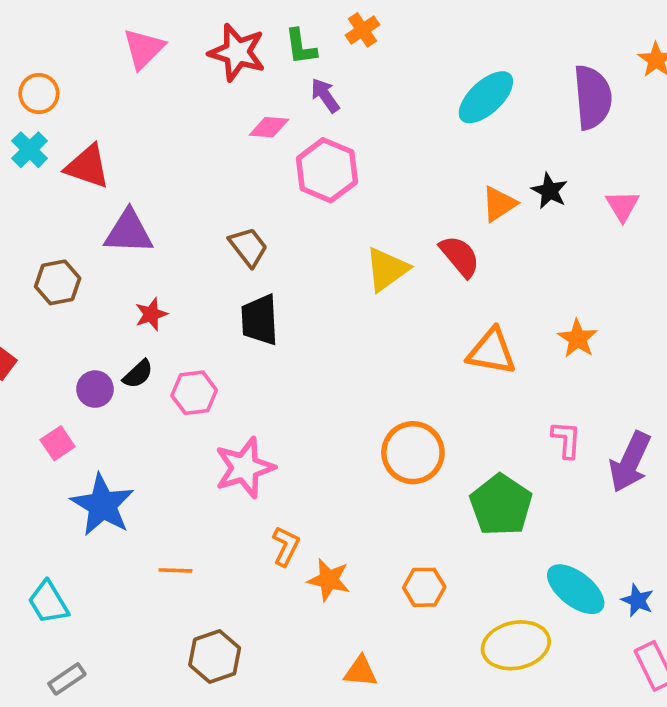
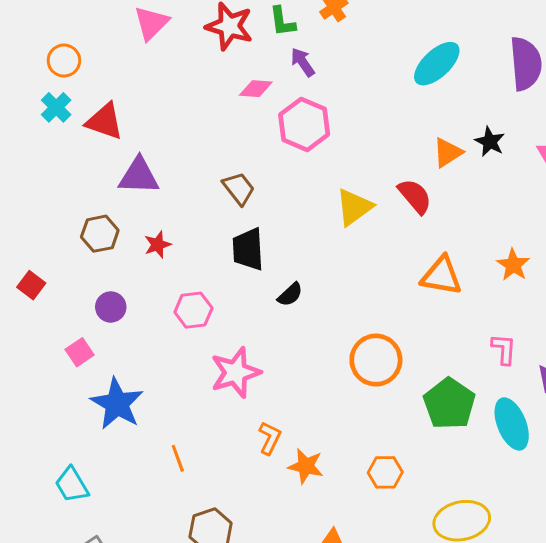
brown hexagon: (58, 282) -> (100, 234), moved
black semicircle: (138, 374) -> (290, 295), moved
orange line: (175, 570) -> (178, 458), turned 68
cyan ellipse: (576, 589) -> (512, 424), moved, turned 30

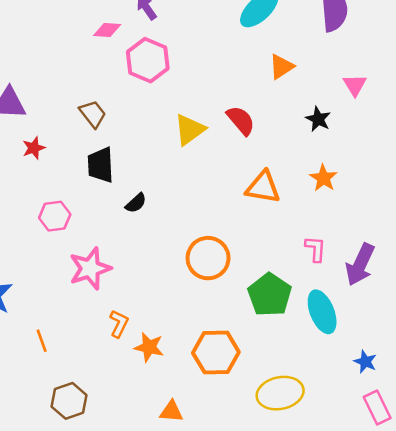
black star: (490, 142) -> (318, 119), moved
orange triangle: (448, 153) -> (281, 67), moved
red star: (158, 245) -> (34, 148), moved
orange hexagon: (385, 472) -> (216, 352), size x1.6

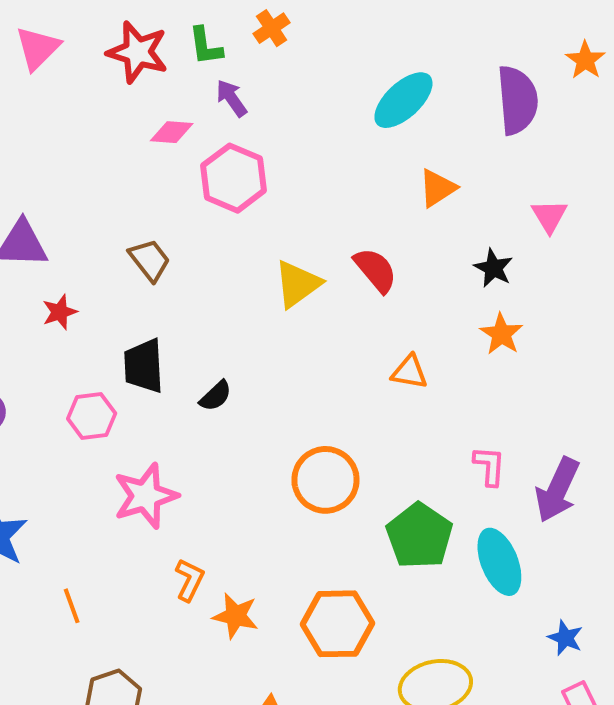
black trapezoid: (101, 165) -> (144, 366), moved
orange star: (323, 178) -> (501, 334), moved
orange triangle: (263, 187) -> (409, 372), size x0.7

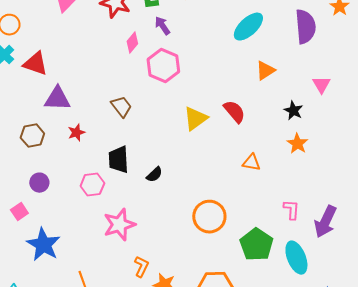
pink diamond: (172, 132) -> (132, 43), turned -55

